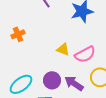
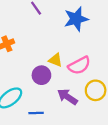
purple circle: (52, 80) -> (41, 75), moved

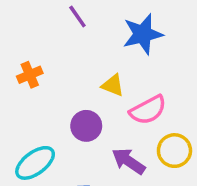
yellow triangle: (56, 60) -> (113, 85), moved

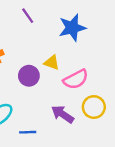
purple circle: (86, 126) -> (29, 76), moved

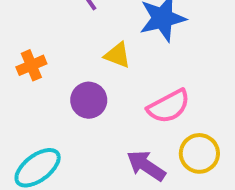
yellow triangle: (52, 63) -> (117, 55), moved

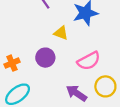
orange cross: (31, 65) -> (12, 63), moved

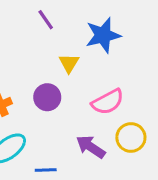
yellow triangle: (61, 33) -> (69, 63), turned 40

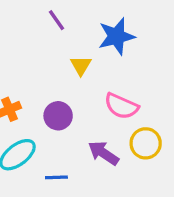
purple circle: (47, 97) -> (58, 116), moved
pink semicircle: (108, 102) -> (121, 106), turned 52

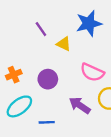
purple line: (56, 20) -> (41, 29), moved
yellow triangle: (81, 66) -> (64, 44), turned -35

